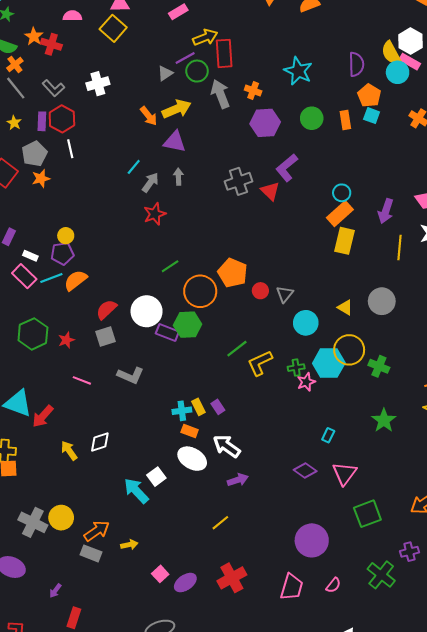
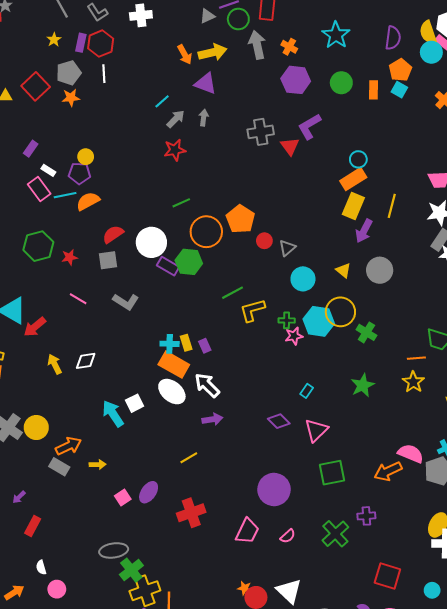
purple arrow: (386, 211) -> (364, 231), moved
yellow line: (400, 248) -> (392, 206), moved
orange rectangle: (190, 431) -> (174, 365), size x1.8
purple ellipse: (185, 583) -> (149, 492), moved, turned -30

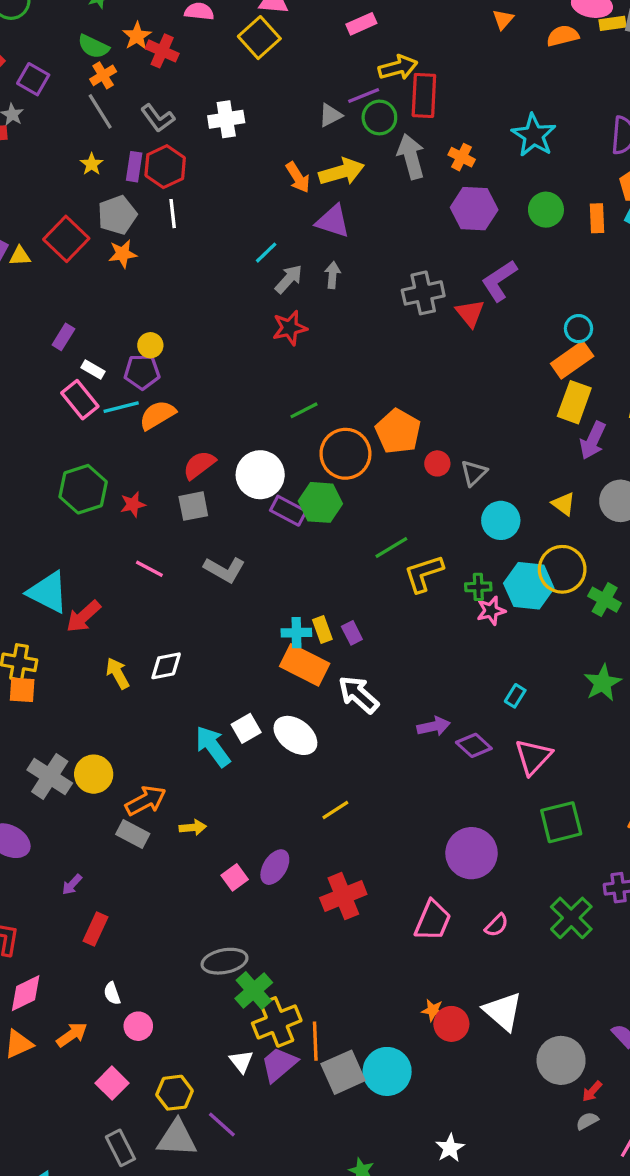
white ellipse: (172, 392) -> (295, 735), moved
purple arrow: (212, 419) -> (434, 726), moved

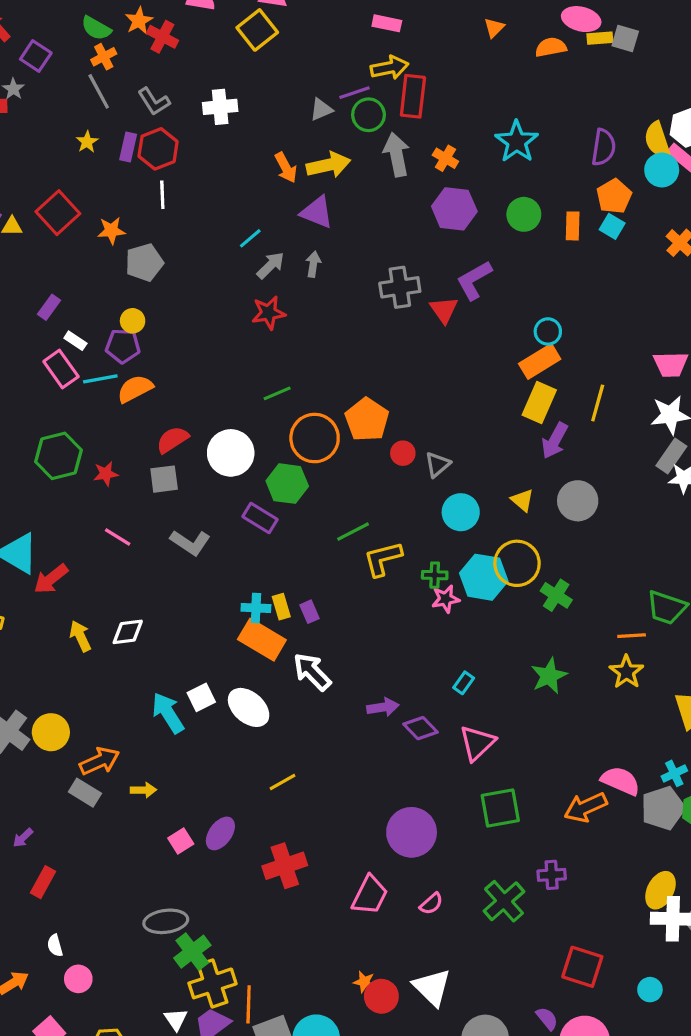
pink rectangle: (361, 24) -> (387, 23), moved, turned 32
gray pentagon: (117, 215) -> (144, 262), moved
purple rectangle: (288, 511) -> (260, 518), moved

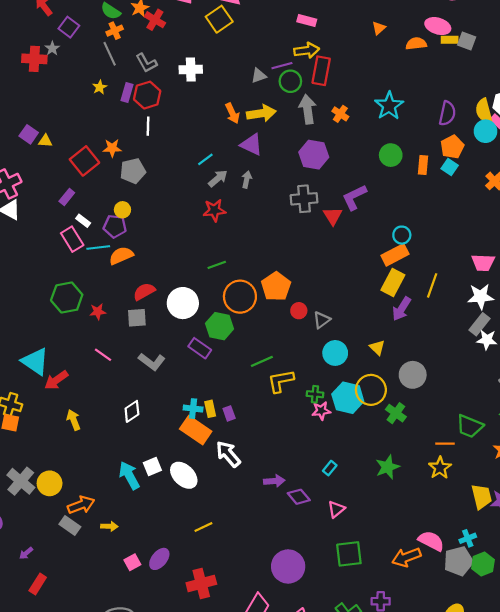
purple hexagon: (454, 209) -> (314, 155), moved
red square: (58, 213) -> (84, 161), moved
gray circle: (578, 501) -> (413, 375), moved
white diamond: (128, 632) -> (132, 411), moved, turned -30
pink triangle: (477, 743) -> (336, 509), size x0.7

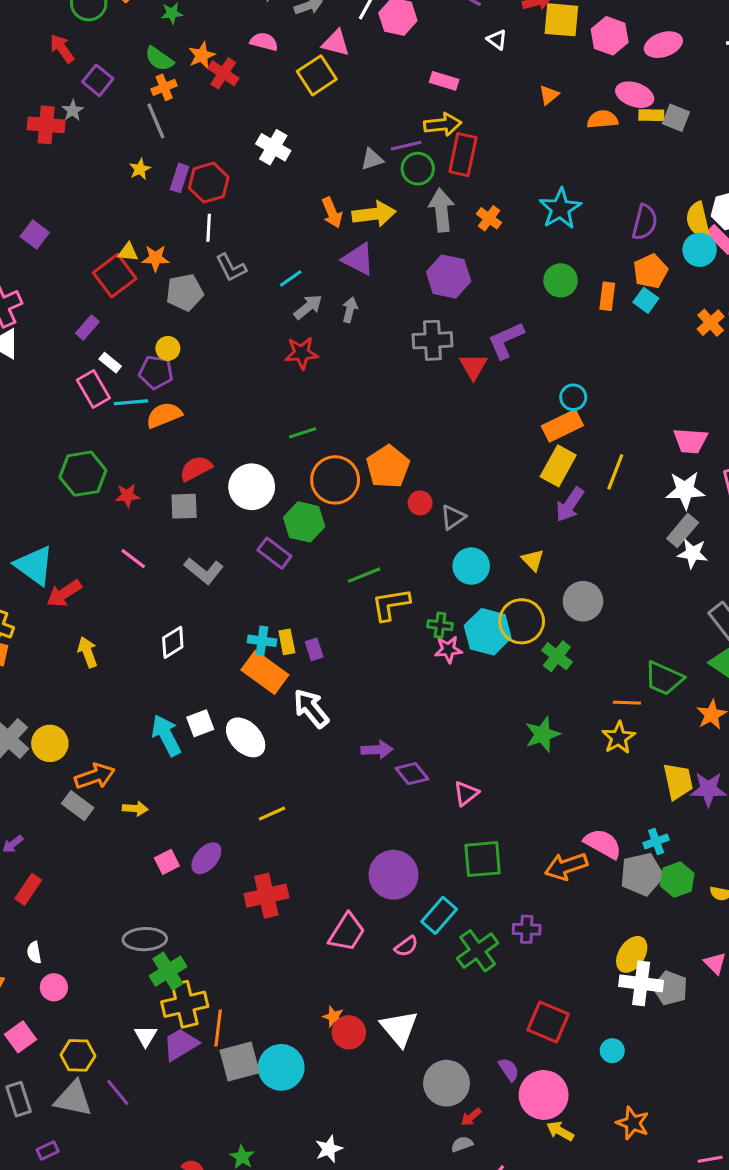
gray L-shape: (146, 63) -> (231, 268), moved
white cross: (191, 69) -> (273, 147), turned 30
yellow triangle: (45, 141) -> (128, 252), moved
cyan rectangle: (330, 468) -> (439, 915), moved, size x1.6

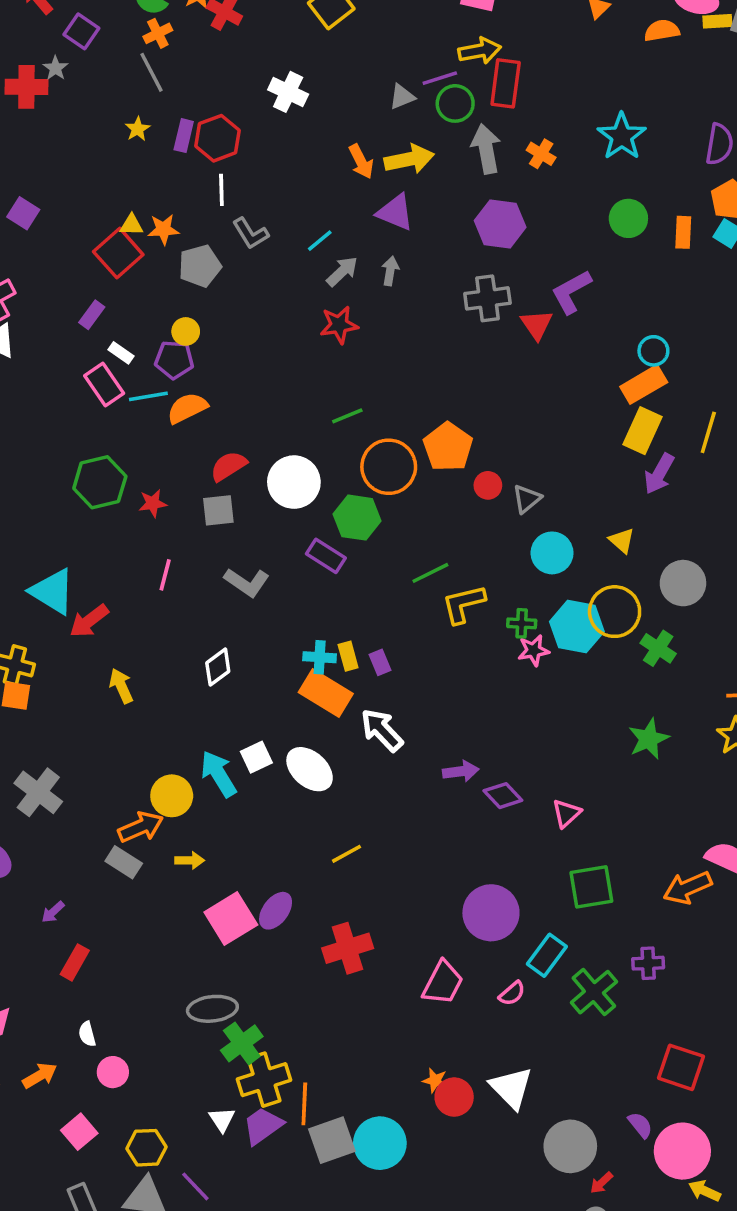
pink line: (133, 559) -> (165, 575), turned 72
yellow circle: (50, 743) -> (172, 796), moved
pink square: (167, 862) -> (231, 918), size x1.8

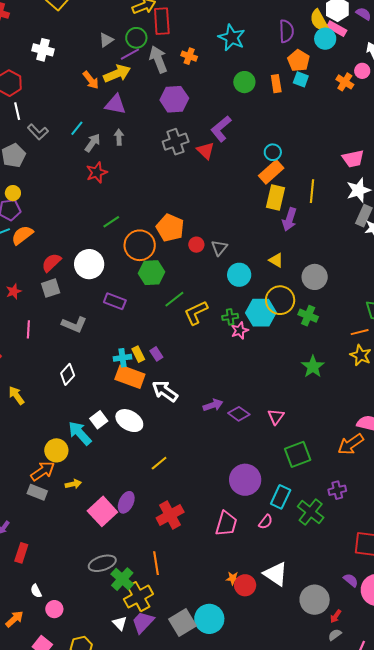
purple line: (440, 78) -> (130, 54), moved
green hexagon: (357, 518) -> (151, 273), moved
orange line: (304, 1104) -> (156, 563), moved

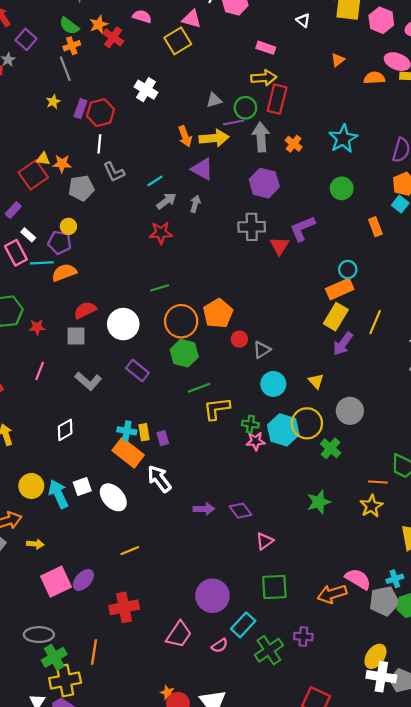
orange rectangle: (276, 84) -> (375, 227), moved, turned -30
purple diamond: (239, 414) -> (241, 511), moved
yellow circle: (56, 450) -> (31, 486), moved

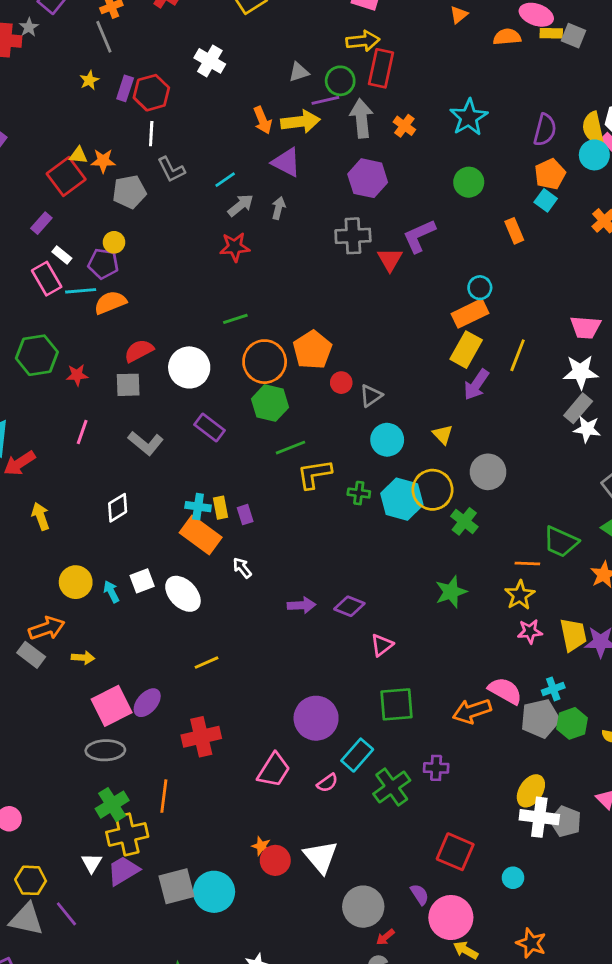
pink star: (256, 441) -> (530, 631), moved
white arrow: (159, 479) -> (242, 568), size x0.6
cyan arrow: (58, 494) -> (111, 592), size x0.6
purple diamond: (241, 511) -> (349, 606), turned -30
gray ellipse: (39, 635) -> (105, 750), moved

